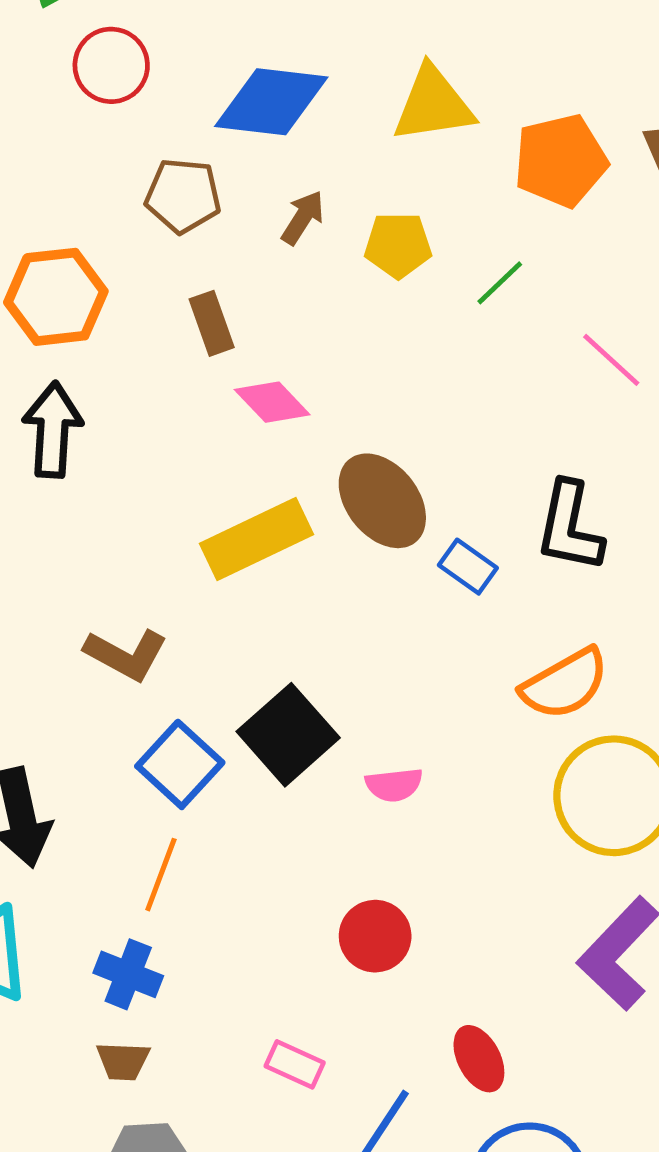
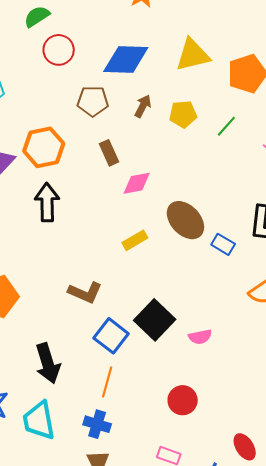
pink diamond: (272, 402) -> (137, 183), turned -52
yellow rectangle: (257, 539) -> (135, 240), size x0.6
red circle: (375, 936) -> (183, 400), moved

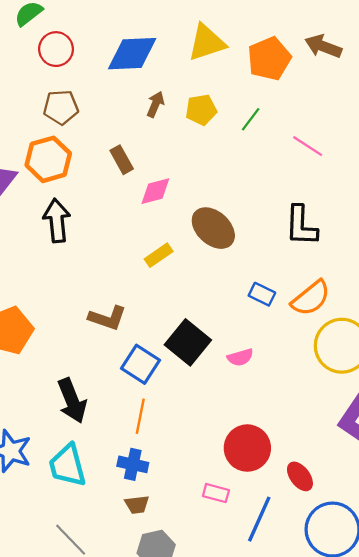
brown pentagon: (93, 101) -> (61, 107), moved
blue rectangle: (223, 244) -> (262, 294), moved
red circle: (183, 400) -> (247, 448), moved, size x1.4

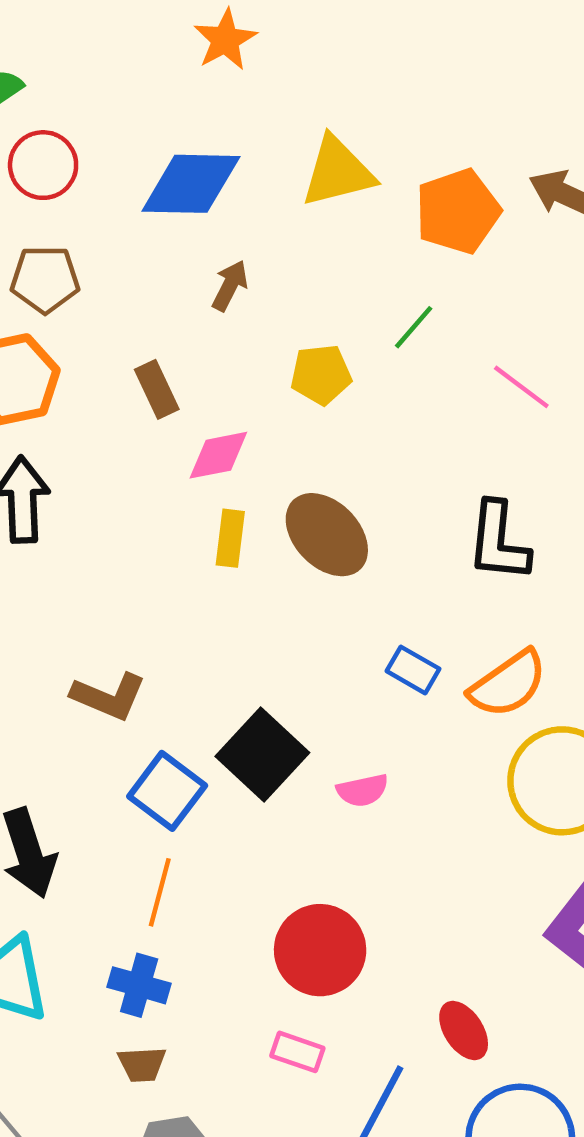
yellow pentagon: (201, 110) -> (321, 375), moved
yellow rectangle: (159, 255) -> (230, 538), moved, turned -52
red circle: (247, 448) -> (320, 950), moved

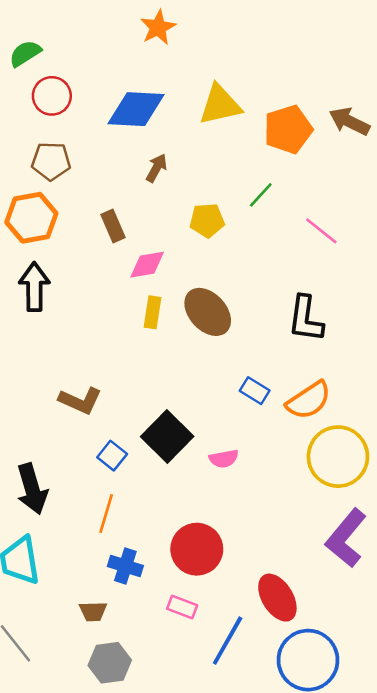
blue square: (167, 791) -> (112, 456), size x0.7
blue cross: (139, 985) -> (125, 566), moved
red ellipse: (464, 1030) -> (277, 598), size x1.4

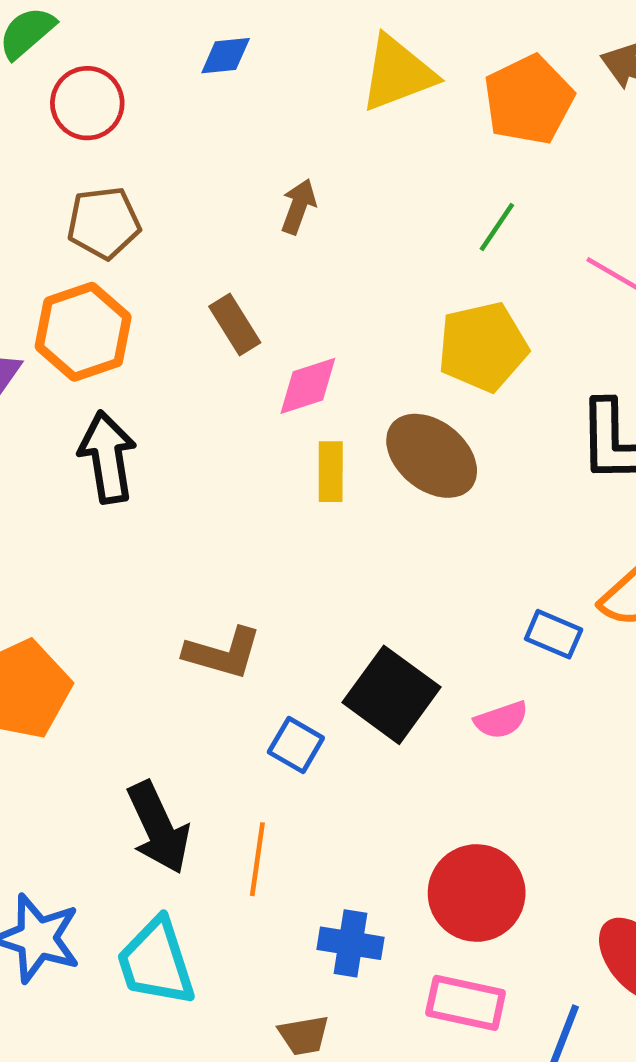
blue diamond: (136, 109) -> (226, 56), moved, size x0.5
yellow pentagon: (207, 220) -> (483, 347), moved, size x1.4
blue rectangle: (255, 391) -> (554, 634), moved
orange line: (106, 513) -> (257, 859), moved
pink rectangle: (182, 607) -> (466, 1003), size x1.4

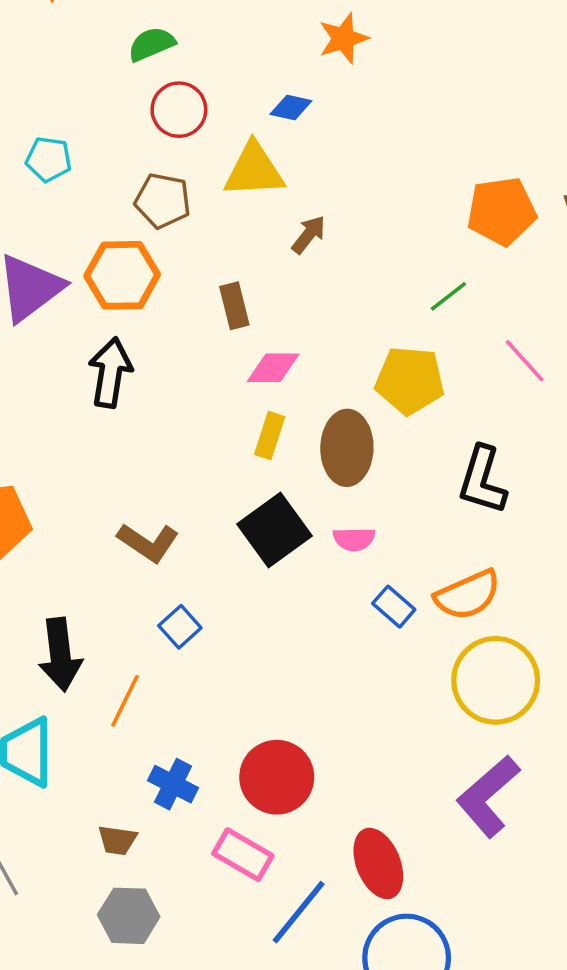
yellow triangle: (398, 73) -> (254, 170), moved
brown ellipse: (432, 456) -> (347, 448), turned 34
black square: (391, 695) -> (274, 530), moved
pink semicircle: (501, 720) -> (354, 539), moved

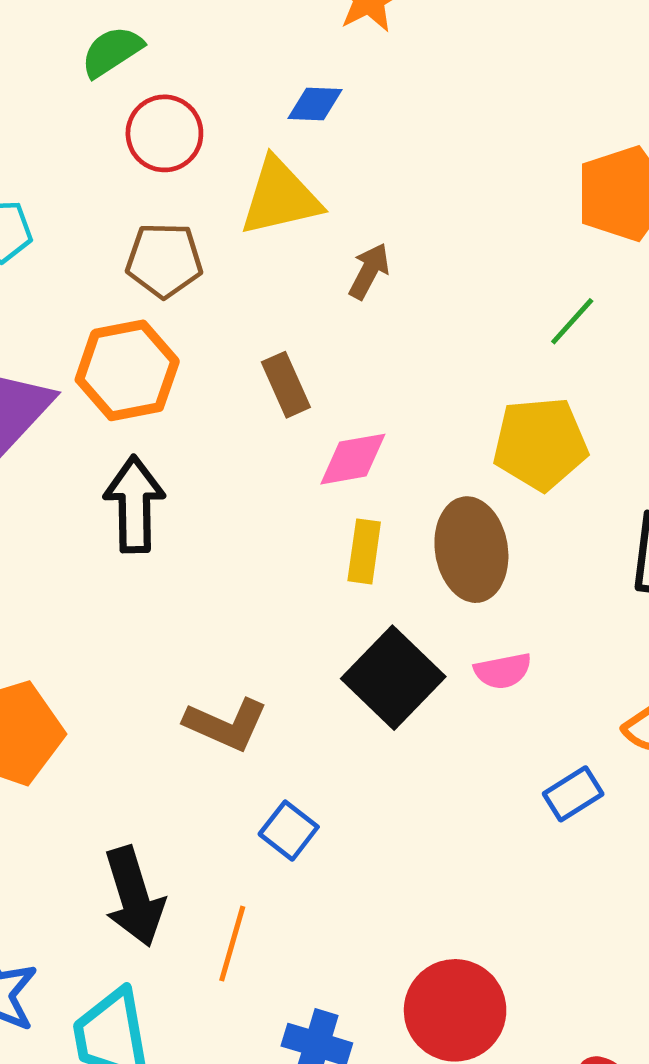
blue rectangle: (394, 607) -> (573, 794), moved, turned -63

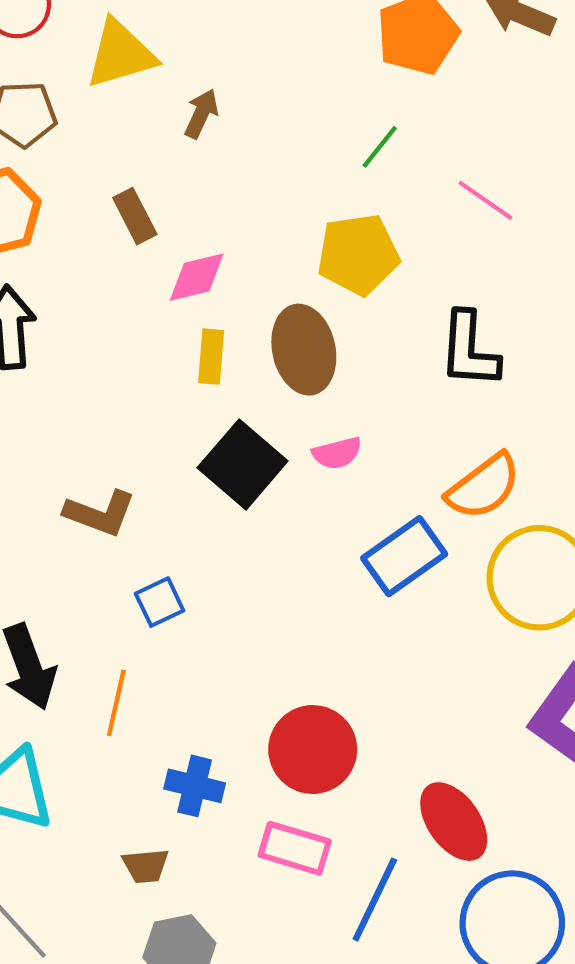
blue rectangle: (573, 794) -> (404, 556), size x1.6
blue square: (289, 831) -> (160, 602), turned 30

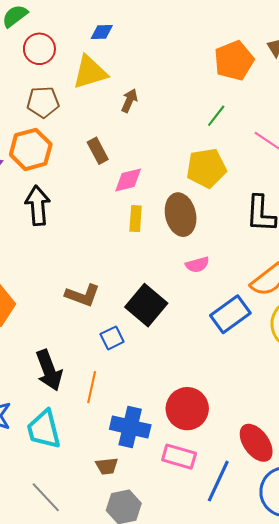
black square: (243, 464) -> (146, 305), moved
blue cross: (195, 786) -> (130, 427), size x1.4

